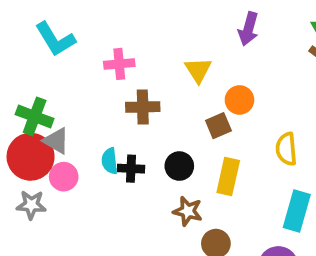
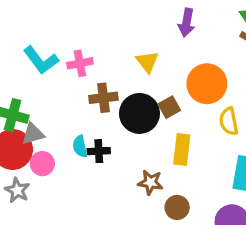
cyan L-shape: (55, 39) -> (41, 60), moved
orange circle: (239, 100) -> (207, 84), moved, size x1.6
gray triangle: (56, 141) -> (33, 134), turned -40
black circle: (179, 166) -> (139, 113), moved, size x1.6
gray star: (31, 205) -> (17, 190), turned 30

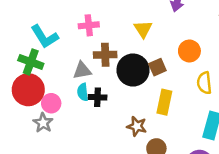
cyan L-shape: (41, 60) -> (45, 37), moved
orange circle: (207, 84) -> (189, 51), size x0.7
gray triangle: (33, 134) -> (82, 70), moved
gray star: (17, 190) -> (43, 123), moved

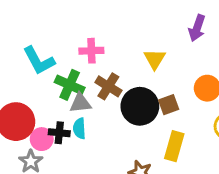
brown cross: (105, 55) -> (108, 86), turned 30
green cross: (31, 62) -> (70, 85), moved
black cross: (97, 97) -> (59, 133), moved

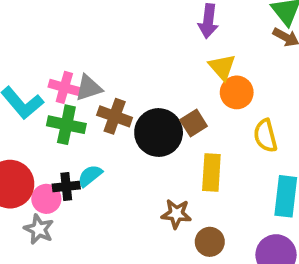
pink cross: (91, 51) -> (64, 87), moved, turned 30
yellow triangle: (155, 59) -> (222, 67), moved
gray triangle: (80, 103) -> (89, 88), moved
cyan semicircle: (79, 128) -> (90, 176), turned 66

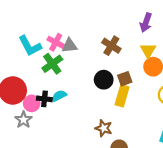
brown cross: (115, 116) -> (111, 46), moved
green cross: (66, 125) -> (52, 64), turned 30
black circle: (159, 133) -> (104, 80), size x0.7
yellow rectangle: (211, 172) -> (122, 96), moved

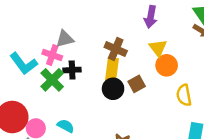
gray triangle: (70, 46) -> (65, 39), moved
cyan semicircle: (59, 96) -> (66, 126), moved, turned 64
yellow rectangle: (122, 96) -> (112, 70), moved
black cross: (44, 99) -> (72, 70), moved

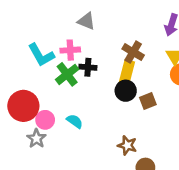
gray triangle: (65, 39) -> (86, 21), moved, turned 30
pink cross: (52, 55) -> (70, 50), turned -30
brown square: (137, 84) -> (148, 101), moved

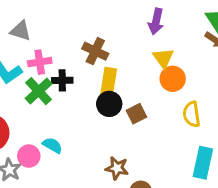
gray triangle: (86, 21) -> (21, 31), moved
brown cross: (133, 52) -> (95, 51), moved
pink circle: (45, 120) -> (29, 156), moved

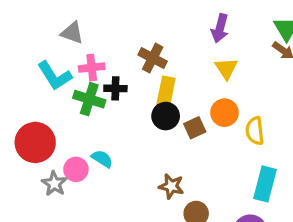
orange circle: (173, 79) -> (225, 113), moved
green cross: (39, 91) -> (89, 99), turned -32

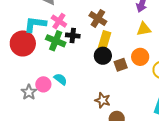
pink cross: (92, 68) -> (59, 21), turned 35
yellow triangle: (226, 68) -> (144, 29), turned 49
cyan L-shape: (55, 76) -> (35, 24), turned 125
red circle: (35, 142) -> (23, 43), moved

